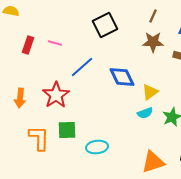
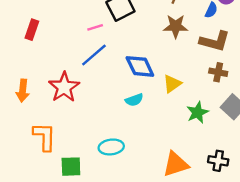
pink line: (55, 43) -> (95, 27), moved, turned -32
cyan semicircle: (145, 113) -> (134, 100), moved
green square: (67, 130) -> (71, 167), moved

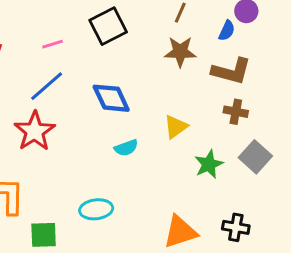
pink line: (95, 27) -> (53, 44), moved
blue line: (94, 55) -> (47, 86), moved
blue diamond: (140, 66) -> (111, 98), moved

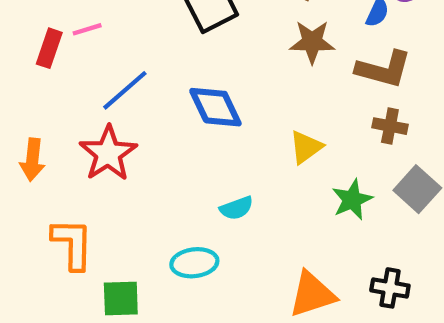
pink line: (53, 44) -> (87, 29), moved
cyan semicircle: (126, 148) -> (236, 208), moved

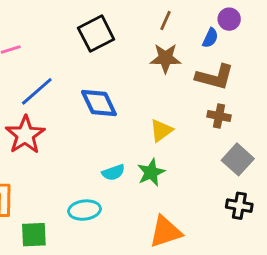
green star: (352, 200) -> (151, 172), moved
black cross: (390, 288) -> (239, 206), moved

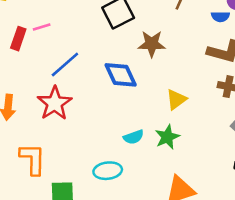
blue semicircle: (210, 38) -> (220, 17), turned 66
brown star: (165, 58) -> (152, 44), moved

